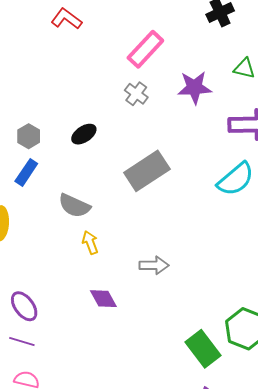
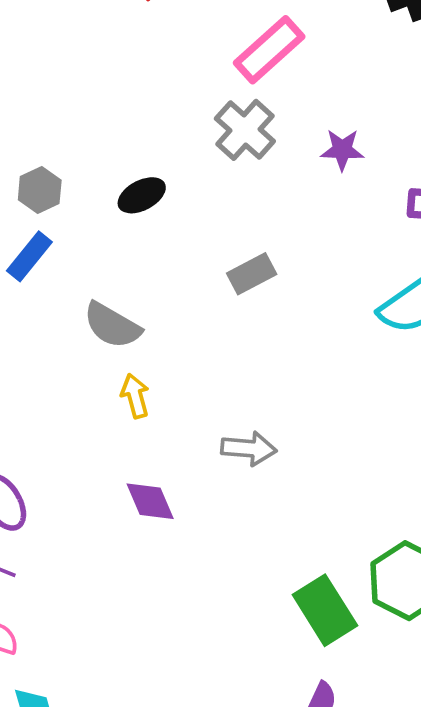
purple star: (195, 88) -> (342, 150), moved, size x0.7
gray cross: (136, 94) -> (245, 130), size x1.4
gray rectangle: (147, 171) -> (252, 274), size x0.6

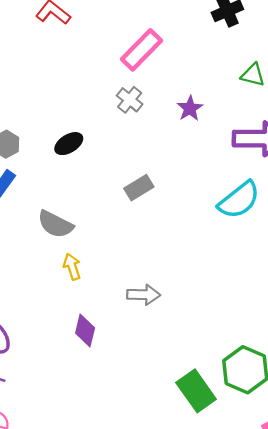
gray cross: (245, 130) -> (130, 100), size x0.7
purple star: (342, 150) -> (190, 108), turned -30
purple diamond: (150, 501) -> (85, 331), turned 40

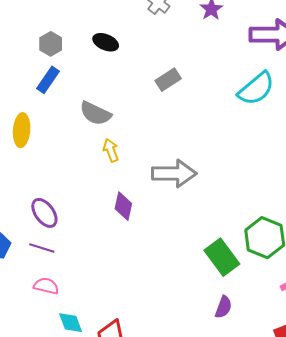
black ellipse: (69, 144) -> (106, 42), turned 55
gray arrow: (144, 295) -> (174, 174), size x1.5

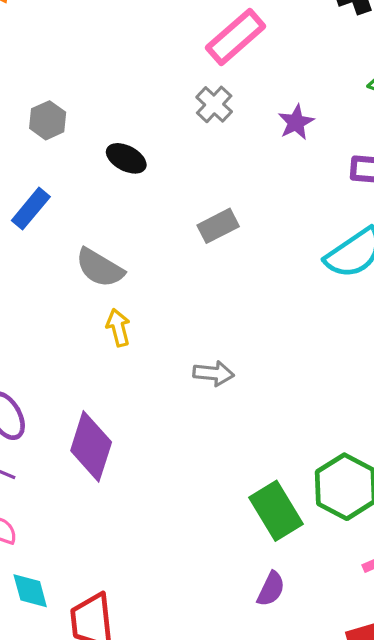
gray hexagon: (51, 44) -> (48, 120), moved
gray arrow: (174, 174) -> (214, 373), size x0.6
purple diamond: (123, 206) -> (91, 446), moved, size x1.5

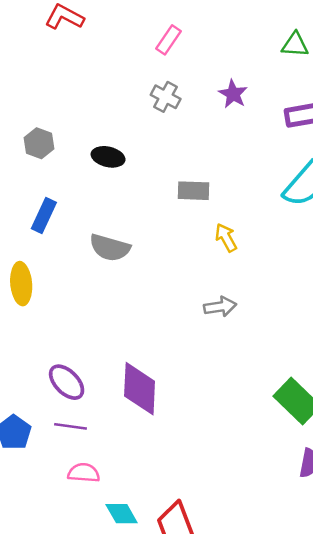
pink rectangle: (236, 37) -> (168, 40), size x0.6
gray rectangle: (218, 226) -> (193, 191), turned 44
yellow arrow: (118, 328) -> (226, 238), moved

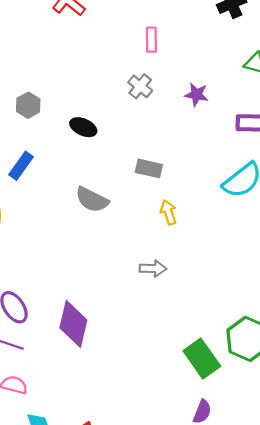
pink rectangle: (168, 40) -> (151, 40), turned -45
purple star: (233, 94) -> (196, 94), turned -30
gray semicircle: (110, 248) -> (92, 200), moved

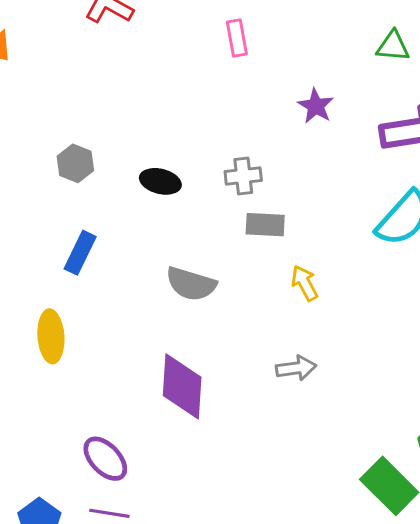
gray cross: (140, 86) -> (243, 176), moved, turned -35
purple star: (196, 94) -> (316, 106), turned 30
purple diamond: (73, 324) -> (182, 386), moved

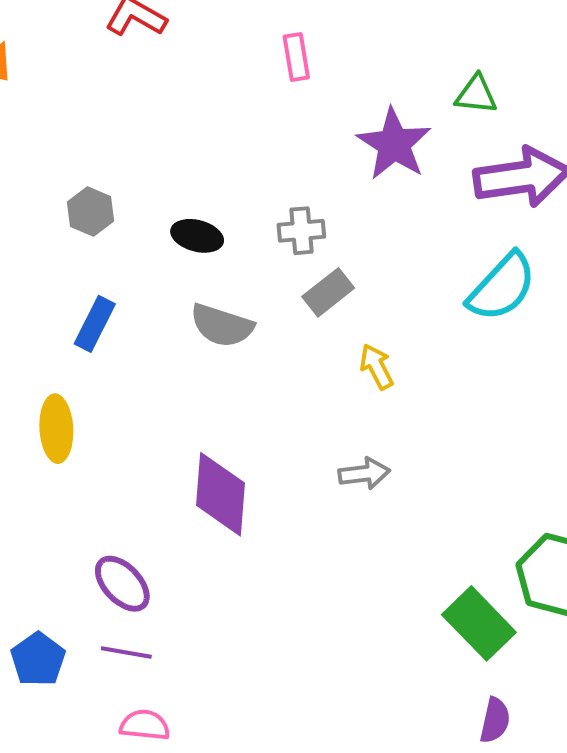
green triangle: (393, 46) -> (476, 95), moved
purple star: (316, 106) -> (394, 144), size x1.6
gray rectangle: (265, 225) -> (328, 292), turned -42
gray semicircle: (191, 284) -> (222, 325), moved

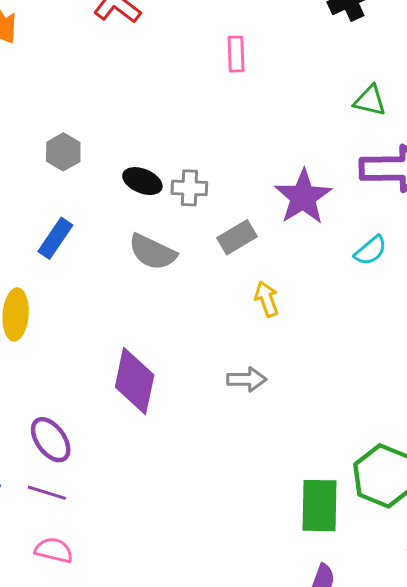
purple star: (394, 144) -> (303, 197), moved
gray cross: (301, 231) -> (189, 188), moved
cyan semicircle: (502, 287) -> (370, 251), size x0.6
green rectangle: (479, 623) -> (320, 506), turned 38

